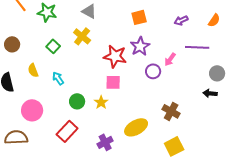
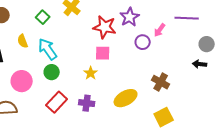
cyan arrow: (58, 78) -> (48, 49), size x1.6
green circle: (77, 101) -> (52, 72), moved
purple cross: (105, 142) -> (87, 103), moved, turned 35

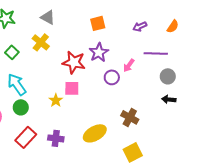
gray circle: (207, 44) -> (168, 76), moved
yellow star: (91, 73) -> (56, 100), moved

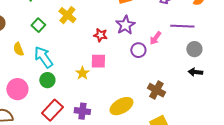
red star: (74, 62) -> (100, 35), size x0.6

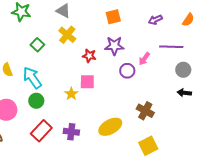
yellow cross: (67, 15) -> (67, 35), moved
green square: (38, 25) -> (37, 45), moved
purple star: (125, 25) -> (114, 46), turned 30

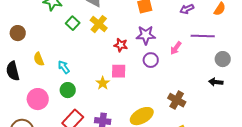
green square: (37, 45) -> (73, 23), moved
gray circle: (183, 70) -> (223, 59), moved
purple circle: (127, 71) -> (151, 60), moved
cyan arrow: (32, 78) -> (64, 67), size x0.6

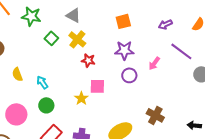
purple line: (203, 36) -> (181, 51), turned 35
red star: (121, 45) -> (88, 60), moved
black arrow: (216, 82) -> (194, 125), moved

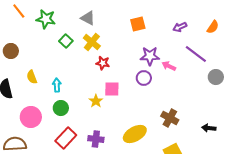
purple star: (124, 50) -> (150, 56), moved
pink arrow: (154, 63) -> (169, 66), turned 80
cyan arrow: (42, 82) -> (57, 85), turned 32

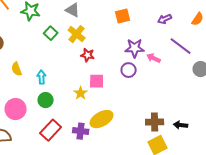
brown cross: (170, 118) -> (155, 122), moved, turned -30
black arrow: (209, 128) -> (181, 125), moved
yellow ellipse: (135, 134) -> (102, 119), moved

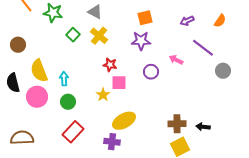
purple star: (135, 48) -> (141, 41), moved
red star: (88, 55) -> (110, 65), moved
yellow semicircle: (17, 69) -> (39, 71), size x1.6
pink circle: (16, 109) -> (37, 97), moved
purple cross: (81, 131) -> (112, 142), moved

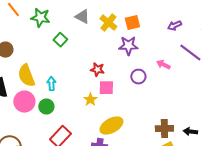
yellow cross: (99, 36) -> (108, 23), moved
green circle: (68, 102) -> (46, 107), moved

